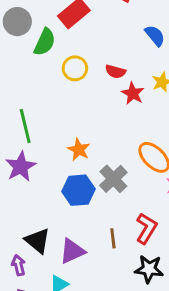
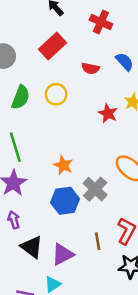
green semicircle: (45, 42) -> (21, 97), moved
red semicircle: (116, 72) -> (90, 68), moved
purple arrow: (18, 265) -> (14, 220), moved

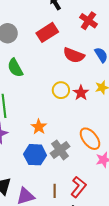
red semicircle: (90, 68) -> (74, 55), size x1.5
yellow circle: (56, 94) -> (61, 90), moved
green semicircle: (21, 97) -> (15, 68), turned 120

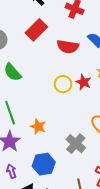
orange star: (39, 127) -> (38, 127), moved
blue hexagon: (35, 155) -> (44, 164), moved

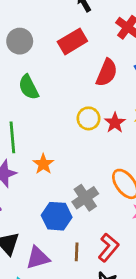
red semicircle: (68, 47) -> (107, 73), turned -90
blue hexagon: (44, 164) -> (57, 216), moved

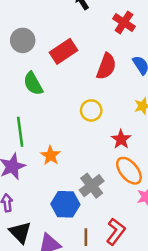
red rectangle: (72, 41) -> (63, 51), moved
red star: (115, 123) -> (121, 139), moved

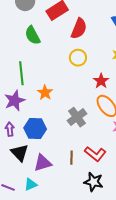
red semicircle: (106, 66) -> (79, 29), moved
blue hexagon: (65, 204) -> (35, 129), moved
red L-shape: (116, 232) -> (95, 154), turned 90

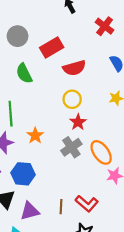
red semicircle: (79, 29) -> (74, 68), turned 50
red star: (101, 81) -> (78, 122), moved
gray cross: (77, 117) -> (71, 147), moved

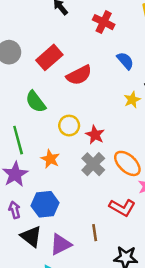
green semicircle: (24, 73) -> (36, 102), moved
yellow circle: (72, 99) -> (69, 126), moved
red L-shape: (87, 204) -> (122, 208), moved

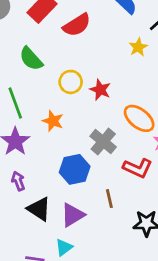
gray cross: (93, 164) -> (103, 142), moved
blue hexagon: (45, 204) -> (75, 169), moved

